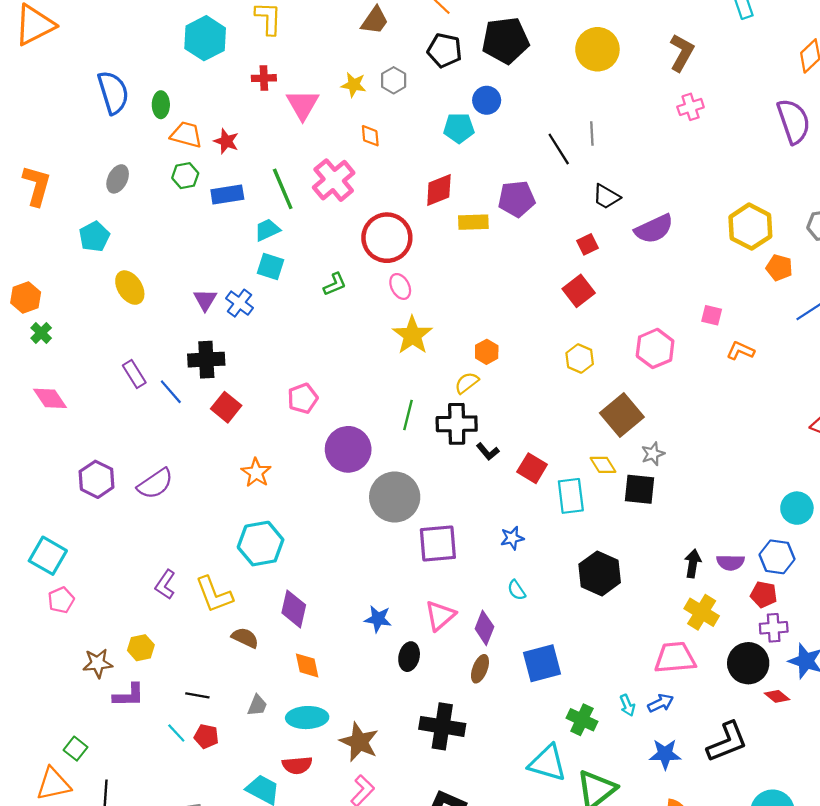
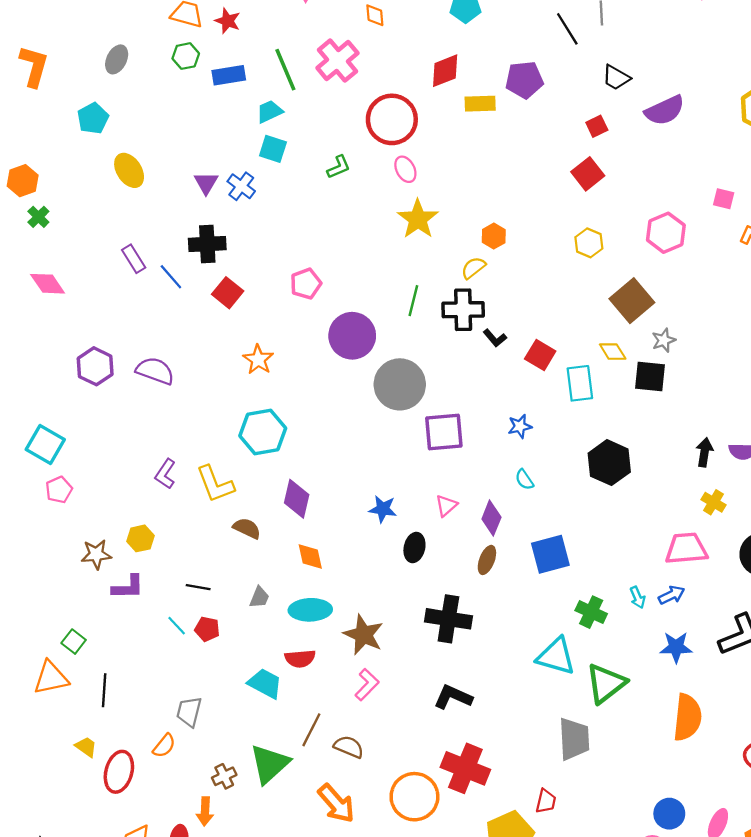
purple semicircle: (155, 484) -> (155, 371), turned -126
yellow cross: (702, 612) -> (713, 502), size x0.7
pink triangle: (440, 616) -> (446, 506), size x0.7

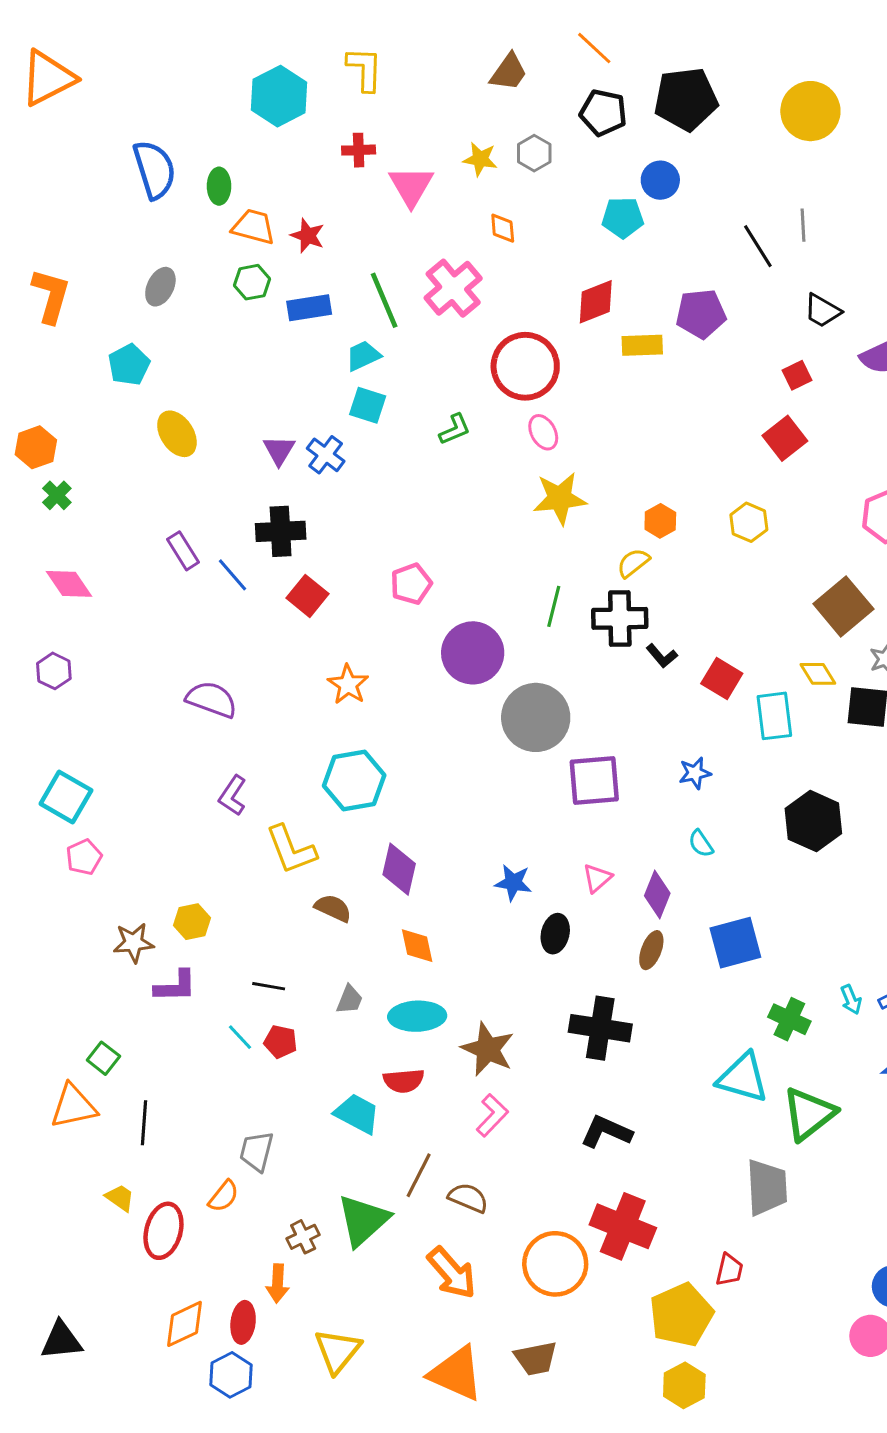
yellow star: (418, 219) -> (560, 498), turned 30
yellow hexagon: (589, 243) -> (749, 522), moved
purple hexagon: (95, 366) -> (54, 671), moved, size x0.7
purple L-shape: (165, 474) -> (233, 796), moved

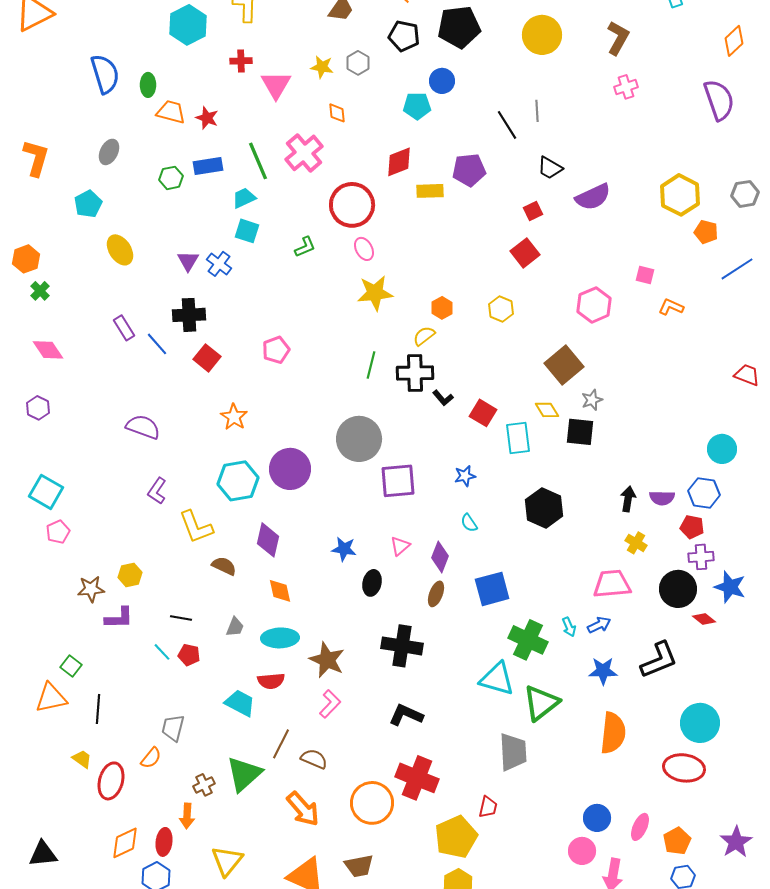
green hexagon: (252, 282) -> (171, 178), moved
purple circle: (473, 653) -> (290, 469), moved
green cross: (789, 1019) -> (528, 640), size x1.4

